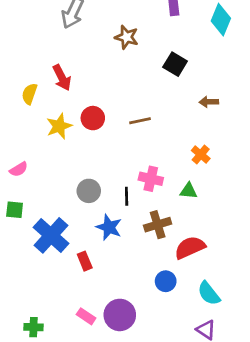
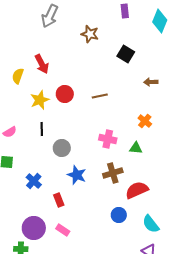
black line: (127, 196) -> (42, 129), moved
blue cross: (51, 235) -> (34, 181), size x0.6
purple circle: (120, 315) -> (34, 228), moved
pink rectangle: (86, 316) -> (63, 230), moved

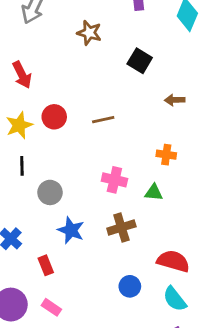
orange cross: (145, 121) -> (166, 155), turned -32
red semicircle: (137, 190) -> (173, 261), moved, turned 40

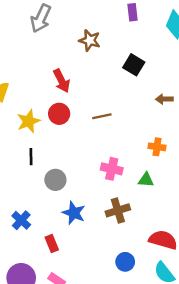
red arrow: (22, 75) -> (62, 81), moved

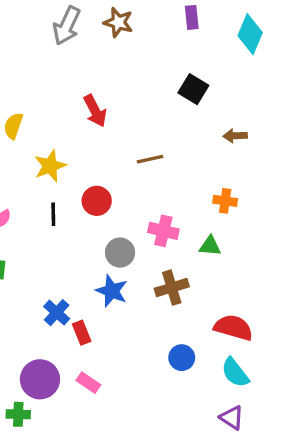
brown star: (90, 40) -> (118, 22), moved
red circle: (59, 114) -> (97, 201), moved
gray circle: (55, 180) -> (120, 253), moved
blue cross: (21, 220) -> (57, 313), moved

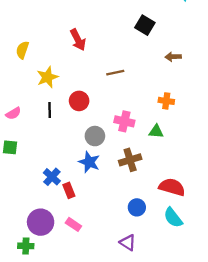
purple triangle: (232, 418) -> (128, 243), moved

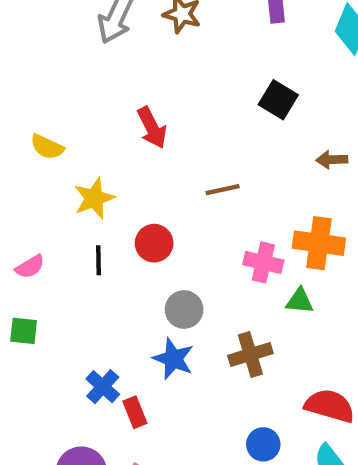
yellow semicircle: (22, 50) -> (47, 147), turned -84
orange cross: (166, 101) -> (319, 243), size x1.6
pink cross: (124, 121) -> (263, 262), moved

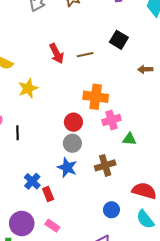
brown line: (223, 190) -> (85, 55), moved
red circle: (154, 243) -> (73, 122), moved
orange cross: (319, 243) -> (96, 97), moved
black line: (98, 260) -> (17, 133), moved
pink cross: (263, 262) -> (111, 120), turned -30

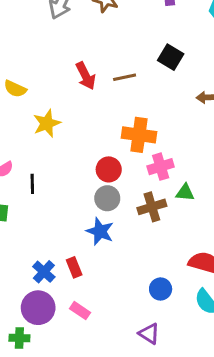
brown cross: (105, 165) -> (152, 207), moved
blue cross: (32, 181) -> (44, 272), moved

